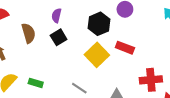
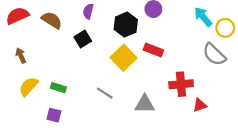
purple semicircle: (56, 16) -> (88, 11), moved
brown semicircle: (28, 33) -> (52, 20), moved, turned -42

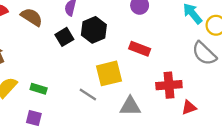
black hexagon: (126, 25) -> (94, 30), moved
yellow square: (124, 58) -> (109, 73), moved, turned 30

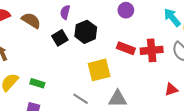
red cross: (169, 85) -> (152, 50), moved
gray line: (88, 95) -> (81, 99), moved
red triangle: (189, 107) -> (171, 89), moved

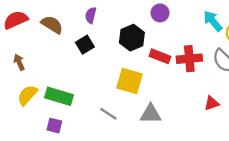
black hexagon: (86, 32) -> (132, 38), moved
yellow square: (99, 70) -> (129, 81), turned 30
green rectangle: (37, 83) -> (59, 96), size x1.6

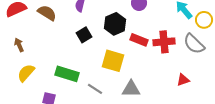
black square: (85, 45) -> (84, 35), moved
green rectangle: (59, 96) -> (67, 74), moved

